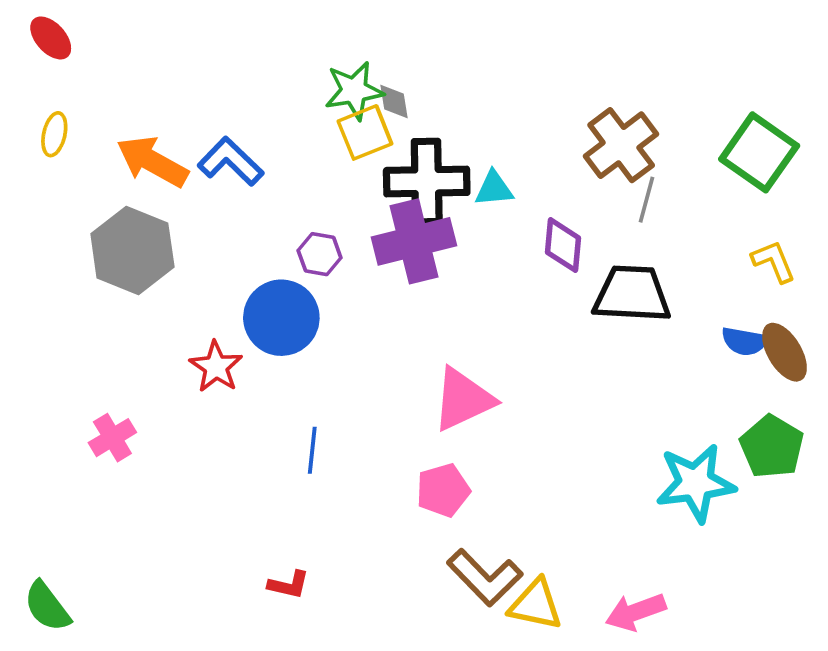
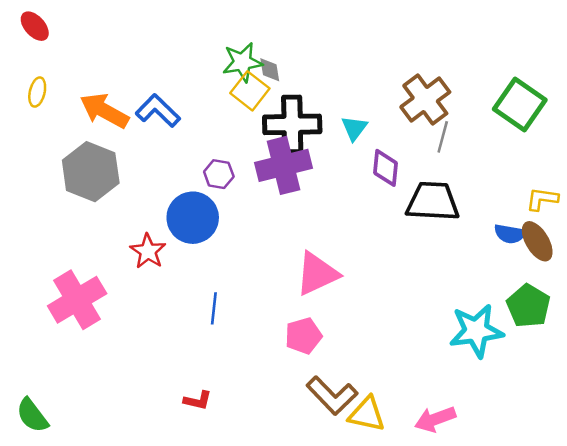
yellow square: (365, 132) -> (250, 91), turned -30
cyan triangle: (494, 189) -> (354, 128), moved, turned -48
yellow L-shape: (774, 261) -> (542, 199), moved, turned -60
pink cross: (112, 438) -> (77, 300), size x1.8

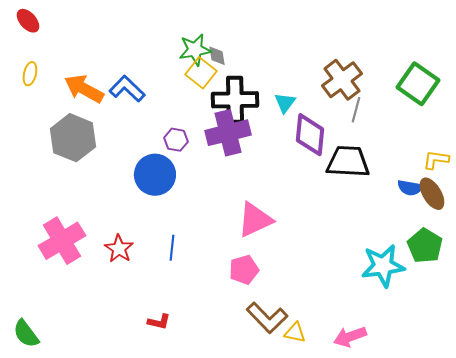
purple diamond: (385, 168) -> (310, 135), size x1.4
red star: (148, 251) -> (119, 249), moved
yellow triangle: (367, 414) -> (295, 333), size x0.7

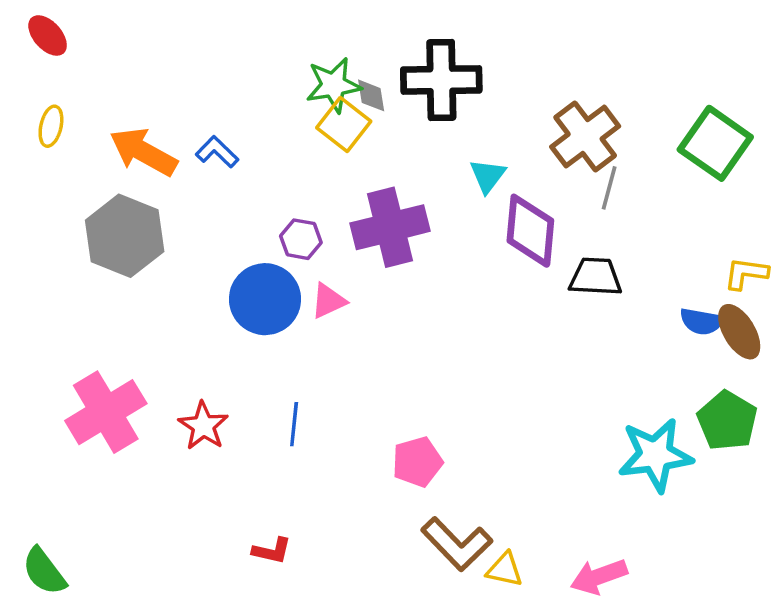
blue L-shape: (127, 89) -> (217, 152), size x0.7
black cross: (235, 100) -> (441, 80), moved
black trapezoid: (348, 162) -> (595, 277), size x0.7
pink triangle: (255, 220) -> (328, 301), moved, size x0.6

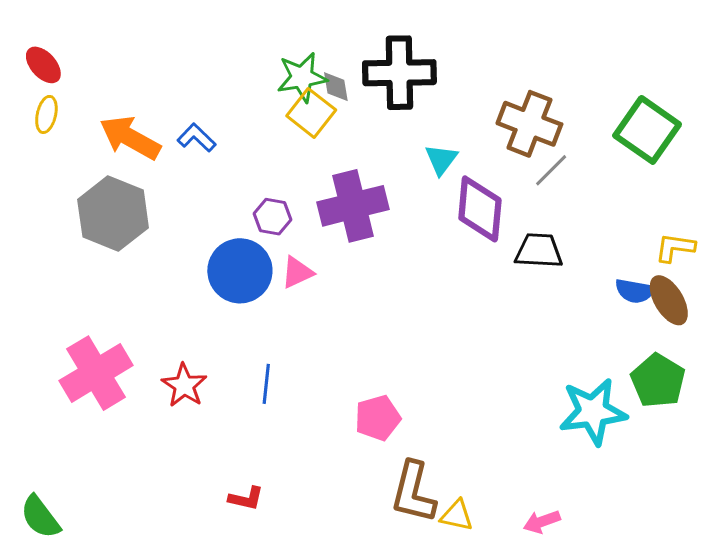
red ellipse: (48, 35) -> (43, 65), moved
brown cross: (585, 136) -> (529, 124), turned -32
gray line: (609, 188) -> (551, 170), turned 30
brown L-shape: (457, 544) -> (413, 492), turned 58
pink arrow: (599, 576) -> (542, 522), size x0.7

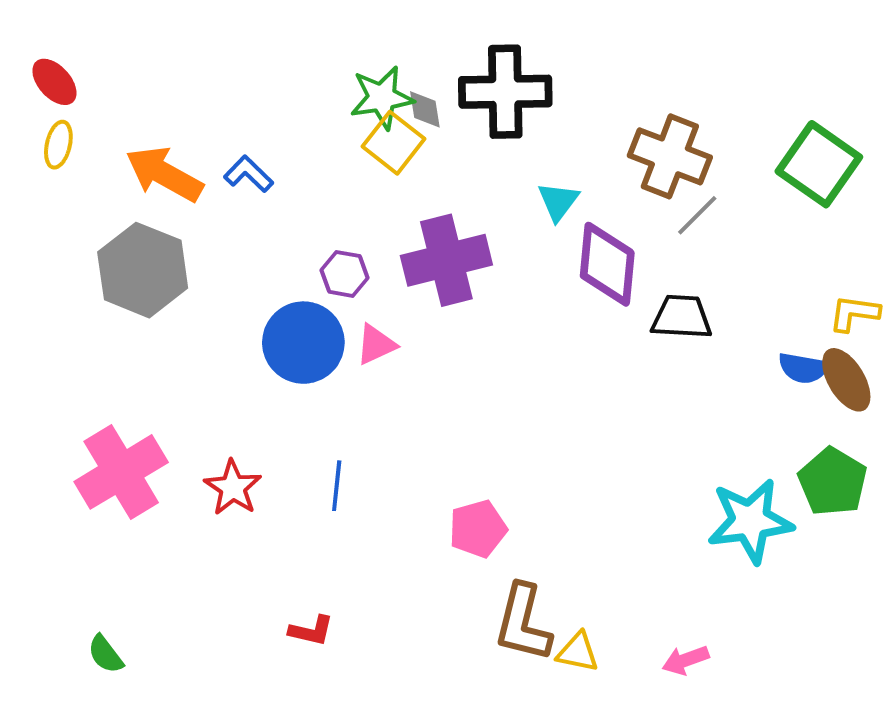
green semicircle: (40, 517) -> (105, 654), moved, size x0.7

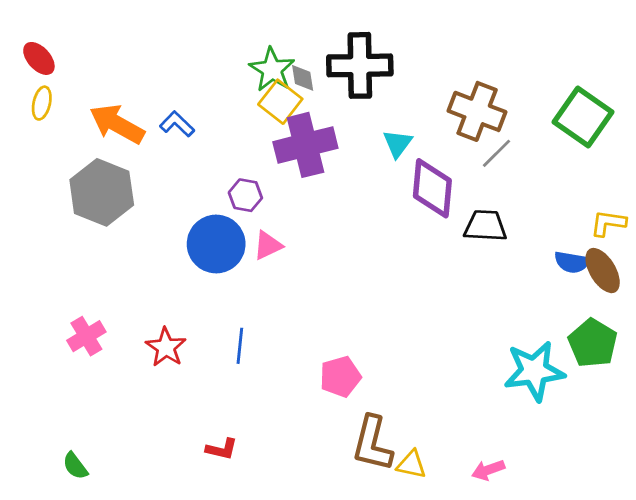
green star: (382, 98) -> (272, 70), turned -30
purple cross: (446, 260) -> (305, 145), moved
pink cross: (121, 472) -> (86, 336), size x0.6

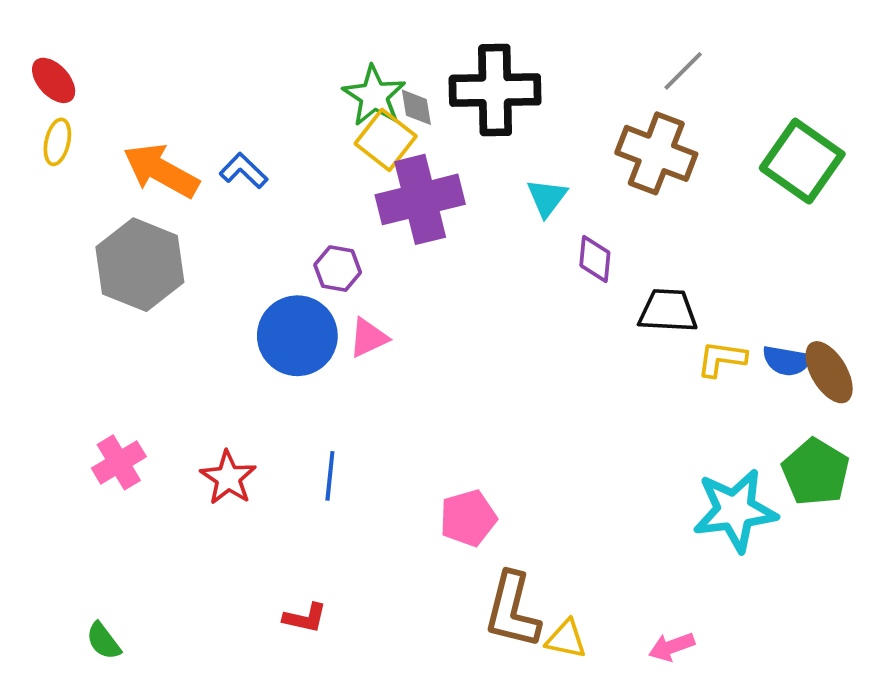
gray line: (497, 153) -> (683, 71), moved
purple diamond: (432, 188) -> (595, 259), size x0.6
yellow L-shape: (608, 223) -> (722, 359), moved

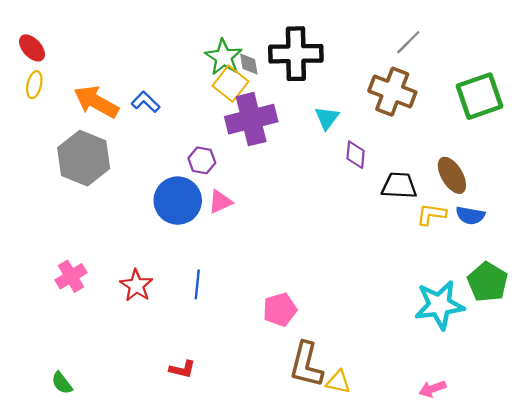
green square: (802, 161) -> (479, 96), turned 36
brown ellipse: (829, 372) -> (452, 175), moved
pink arrow: (672, 647) -> (432, 389), moved

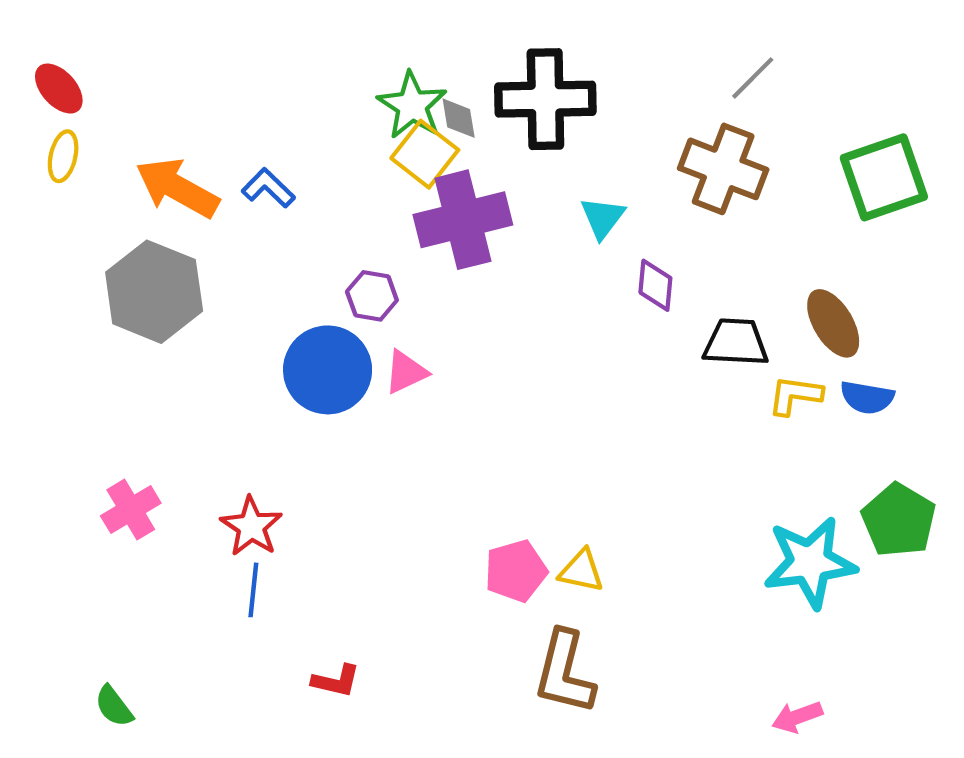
blue line: (197, 284) -> (253, 590), moved
yellow triangle: (338, 382) -> (581, 571), moved

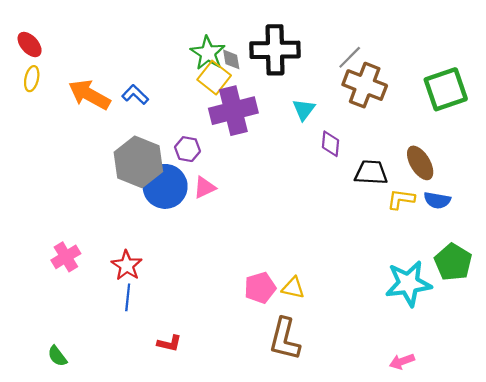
gray line: (753, 78) -> (350, 57), moved
gray hexagon: (154, 292) -> (138, 162), moved

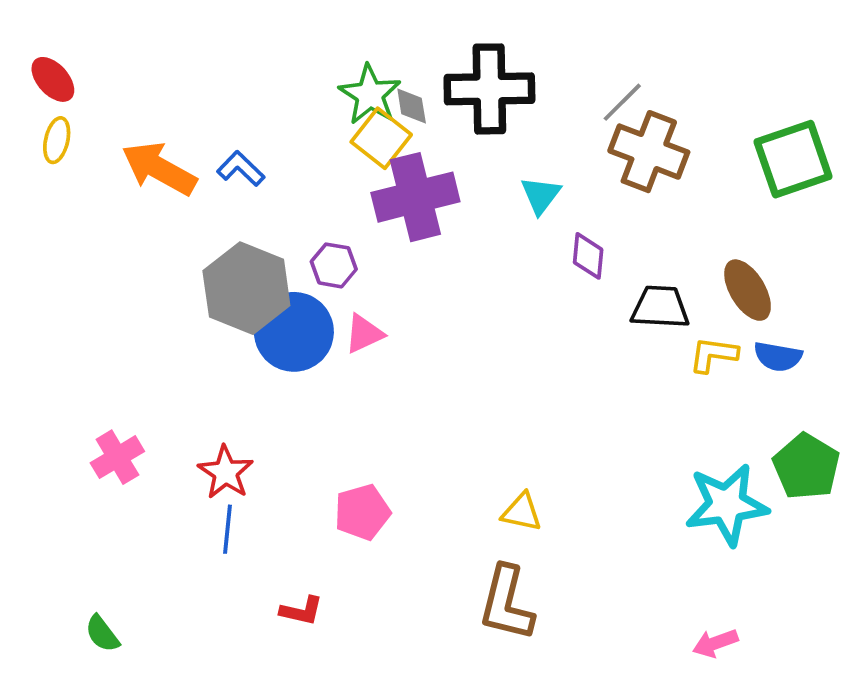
pink pentagon: (260, 288) -> (362, 512), moved

